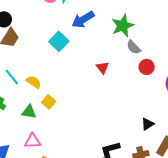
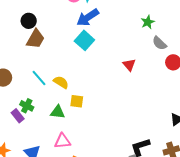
blue arrow: (83, 20) -> (88, 17), moved
green star: (123, 26) -> (148, 22), size x0.6
yellow square: (49, 102) -> (77, 101), turned -32

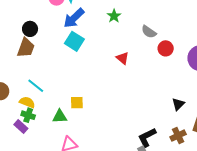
black circle: (29, 21) -> (30, 29), moved
green star: (148, 22) -> (114, 16), moved
yellow semicircle: (61, 82) -> (27, 102), moved

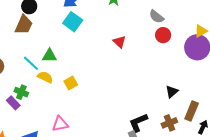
gray semicircle: (149, 32) -> (157, 17), moved
yellow semicircle: (27, 102) -> (45, 77), moved
yellow square: (77, 103) -> (71, 83), turned -32
green triangle: (60, 116) -> (49, 56), moved

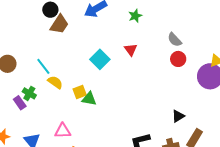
cyan square: (73, 22) -> (100, 59), moved
brown trapezoid: (24, 25) -> (59, 24), moved
red triangle: (119, 42) -> (131, 50), moved
green triangle: (49, 56) -> (89, 99), moved

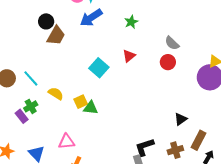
red triangle: (131, 50) -> (129, 56), turned 32
red circle: (178, 59) -> (168, 62), moved
cyan line: (43, 66) -> (31, 78), moved
green cross: (29, 93) -> (31, 106), turned 32

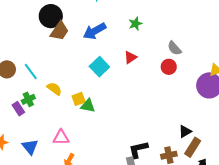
blue arrow: (91, 18) -> (95, 31), moved
black circle: (46, 21) -> (51, 16), size x1.5
black triangle: (181, 119) -> (185, 131), moved

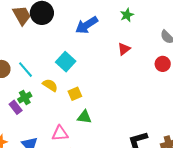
brown trapezoid: (59, 31) -> (22, 15), moved, turned -60
cyan square: (99, 67) -> (66, 62), moved
red circle: (169, 67) -> (163, 64), moved
green triangle: (88, 106) -> (84, 117), moved

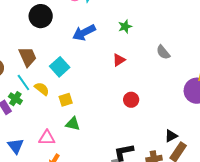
brown trapezoid: (22, 15) -> (28, 57), moved
red circle: (163, 64) -> (131, 100), moved
cyan line: (25, 70) -> (23, 82), moved
green cross: (25, 98) -> (15, 99), turned -32

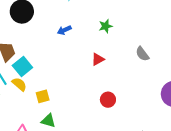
blue arrow: (84, 32) -> (64, 30), size x0.6
cyan square: (60, 67) -> (22, 66), moved

